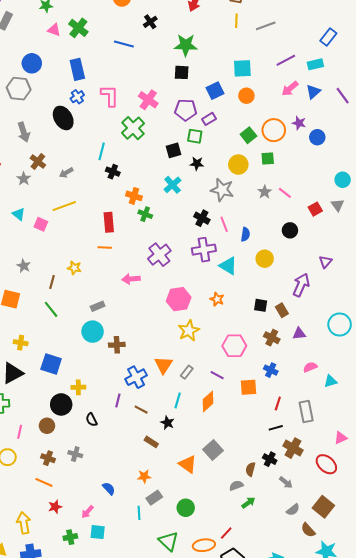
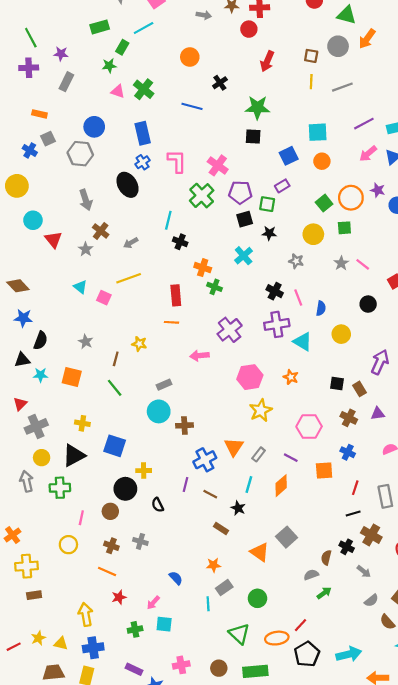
purple pentagon: (186, 110) -> (240, 192), moved
gray star: (222, 190) -> (296, 261), size x0.6

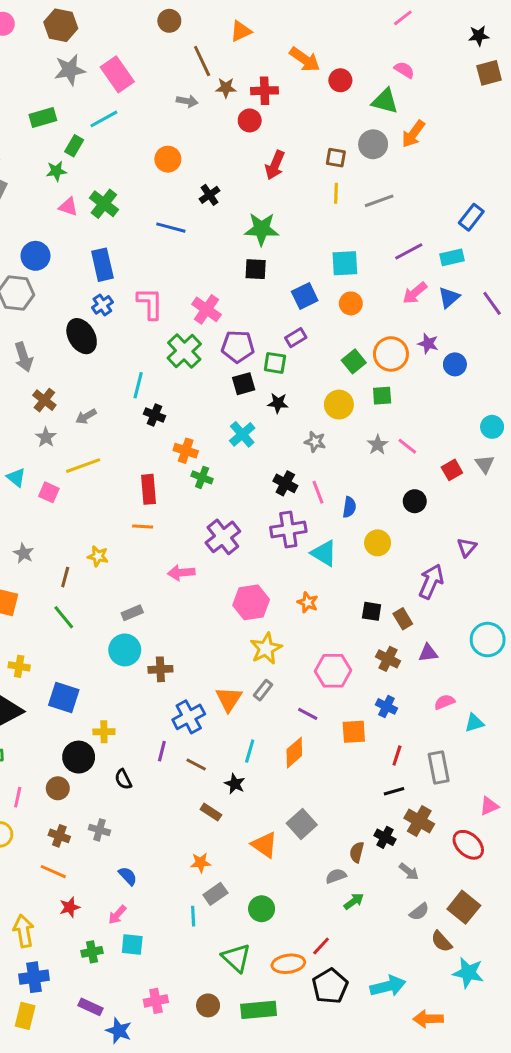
gray star: (86, 249) -> (46, 437), moved
gray rectangle: (259, 454) -> (263, 690), moved
blue semicircle: (176, 578) -> (128, 876), moved

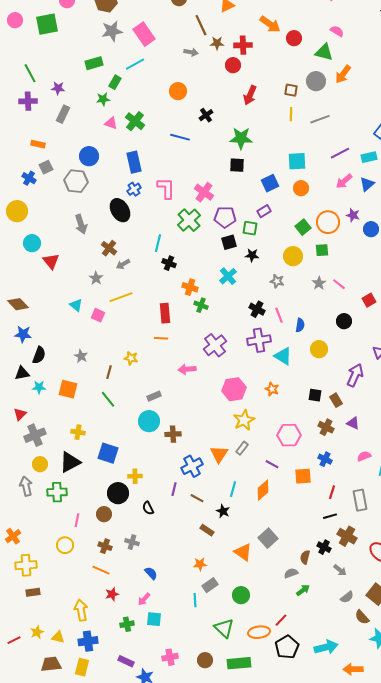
brown cross: (44, 400) -> (109, 248), moved
purple triangle: (428, 653) -> (353, 423), turned 32

